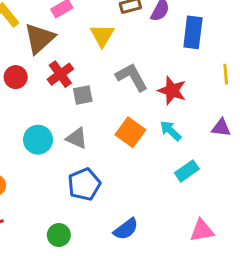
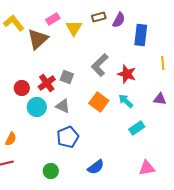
yellow triangle: (102, 35) -> (74, 28), moved
red cross: (60, 74) -> (47, 83), moved
red circle: (16, 77) -> (22, 88), moved
gray L-shape: (132, 77) -> (100, 65), turned -105
gray square: (83, 95) -> (67, 77), turned 32

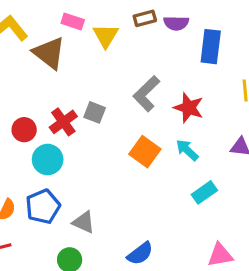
pink rectangle: (53, 19) -> (73, 22), turned 48
purple semicircle: (119, 20) -> (176, 23), turned 63
brown triangle: (38, 39) -> (49, 53), turned -40
gray triangle: (63, 106) -> (84, 222), moved
blue pentagon: (68, 137) -> (43, 207), moved

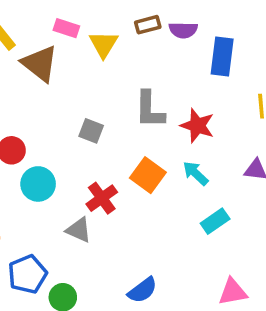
gray L-shape: (146, 94) -> (150, 110), turned -45
red cross: (63, 122) -> (102, 198), moved
blue pentagon: (43, 207) -> (27, 274), moved
gray triangle: (84, 222) -> (79, 230), moved

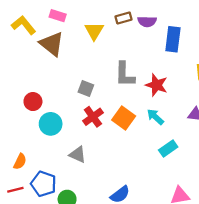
pink rectangle: (66, 28) -> (58, 16), moved
red cross: (102, 198) -> (93, 117), moved
blue pentagon: (27, 274) -> (44, 184), turned -30

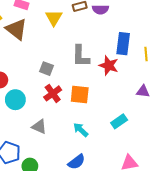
blue rectangle: (173, 39) -> (123, 44), moved
cyan arrow: (155, 117) -> (81, 130), moved
orange square: (124, 118) -> (80, 94), turned -30

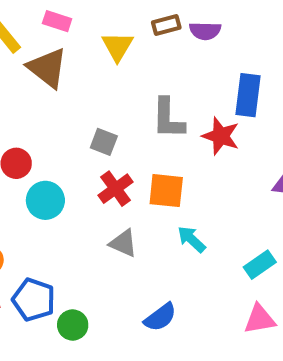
cyan rectangle: (119, 121) -> (260, 265), moved
gray triangle: (39, 127) -> (123, 243), moved
cyan arrow: (81, 130) -> (191, 239), moved

